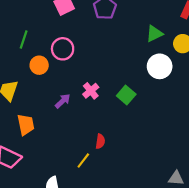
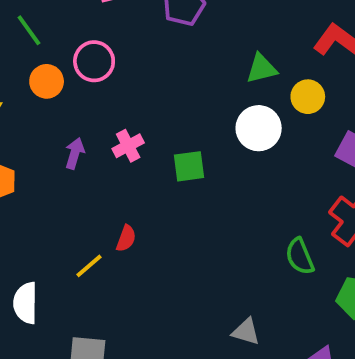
green line: (24, 39) -> (29, 30), turned -66
green square: (126, 95) -> (189, 166), turned 30
purple arrow: (63, 101) -> (75, 153), turned -42

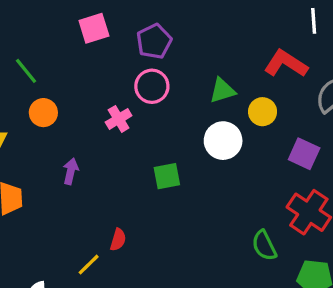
pink circle: (94, 61) -> (152, 86), moved
pink cross: (128, 146) -> (119, 119), moved

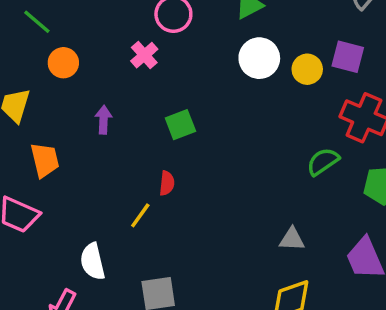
yellow circle: (263, 112) -> (307, 69), moved
green square: (167, 176) -> (180, 125), moved
green semicircle: (264, 245) -> (323, 162), turned 92

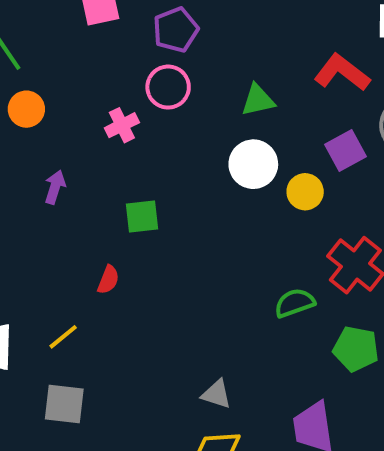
purple square: (348, 57) -> (346, 150), moved, turned 32
yellow line: (140, 215) -> (63, 337), moved
gray triangle: (292, 239) -> (216, 394), moved

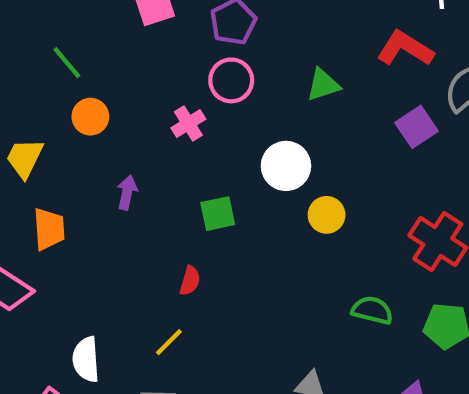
white circle: (253, 164) -> (286, 166), moved
yellow circle: (305, 192) -> (327, 215), moved
green semicircle: (295, 303) -> (372, 310), moved, turned 39
yellow line: (63, 337) -> (169, 342), moved

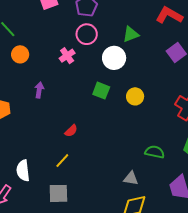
white circle: (286, 166) -> (114, 58), moved
green square: (218, 214) -> (101, 91), moved, turned 36
red semicircle: (190, 281) -> (71, 131), turned 32
green semicircle: (372, 310) -> (155, 152), moved

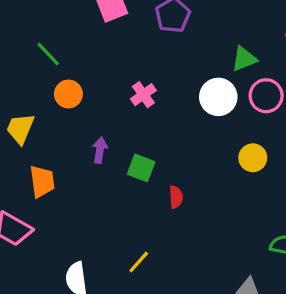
pink circle: (87, 34) -> (266, 96), moved
green square: (101, 91) -> (141, 168), moved
red semicircle: (71, 131) -> (176, 197), moved, turned -48

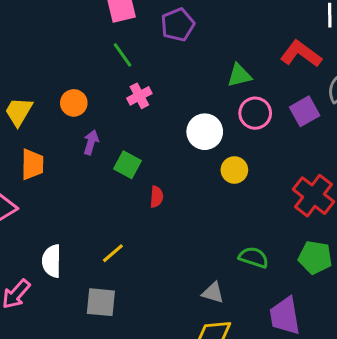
green line: (48, 54) -> (122, 55), moved
orange circle: (68, 94) -> (74, 103), moved
white circle: (218, 97) -> (205, 132), moved

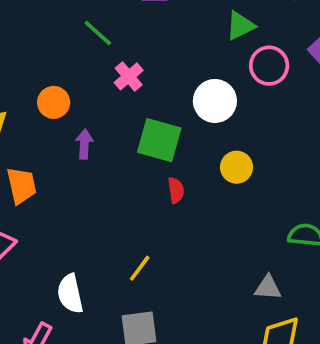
green square: (128, 165) -> (159, 140), moved, size x1.4
yellow circle: (234, 170) -> (237, 167), moved

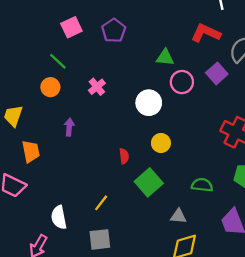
green triangle: (240, 26) -> (165, 57), turned 30
green line: (98, 33) -> (58, 61), moved
orange circle: (54, 102) -> (50, 87), moved
green square: (159, 140) -> (149, 182), moved, turned 32

